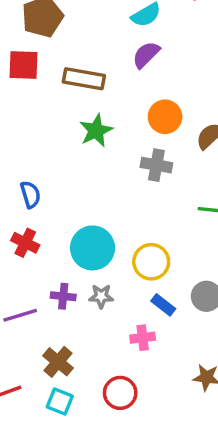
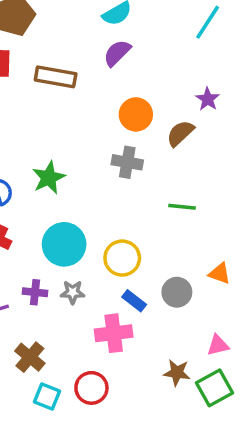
green star: (96, 131) -> (49, 178), moved
pink cross: (143, 338) -> (114, 333), size x1.5
cyan square: (60, 402) -> (47, 396), moved

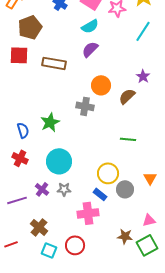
gray cross: (127, 162) -> (85, 106), moved
yellow circle: (122, 258) -> (108, 173), moved
orange triangle: (220, 273) -> (150, 178), turned 40
purple cross: (35, 292) -> (42, 189), turned 32

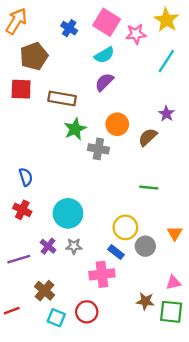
green star: (50, 122) -> (75, 129), moved
green square: (147, 245) -> (171, 312), turned 35

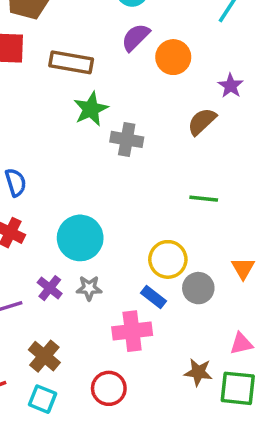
orange circle: (117, 124) -> (173, 57), moved
cyan square: (56, 318) -> (43, 399), moved

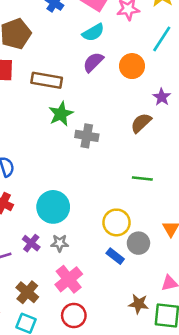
orange circle: (173, 57) -> (132, 66), moved
blue rectangle: (154, 297) -> (115, 256), moved
pink cross: (132, 331) -> (69, 279), moved, turned -32

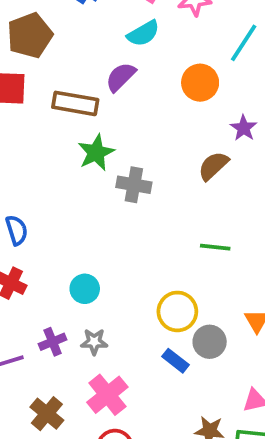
purple semicircle: (93, 62) -> (121, 77), moved
cyan circle: (53, 207) -> (85, 289), size x0.6
purple cross: (31, 243) -> (53, 342), turned 30

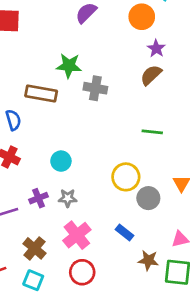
brown rectangle: (75, 103) -> (41, 94), moved
purple star: (244, 128) -> (156, 49), moved
green star: (96, 153) -> (69, 66), turned 30
blue rectangle: (175, 361) -> (125, 233), moved

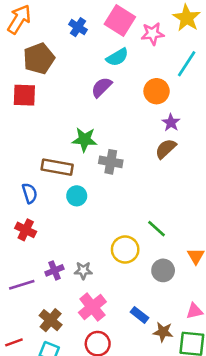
green line: (152, 132) -> (157, 229), moved, turned 36
cyan circle: (61, 161) -> (77, 196), moved
yellow circle: (126, 177) -> (125, 249), moved
blue rectangle: (125, 233) -> (140, 315), moved

